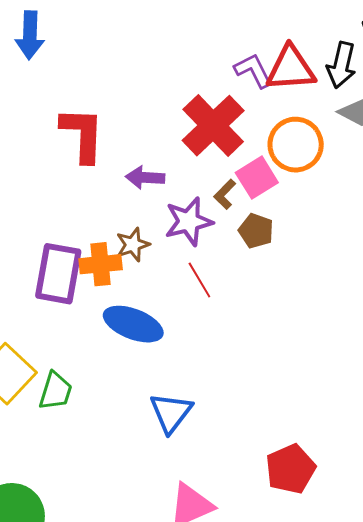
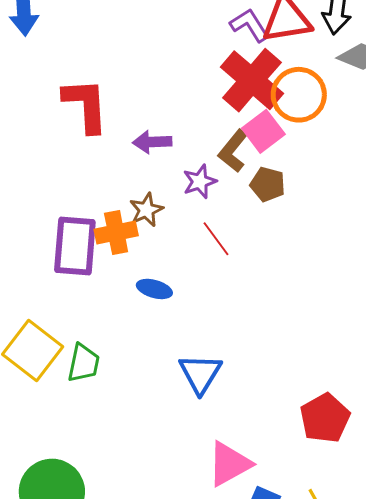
red cross: (213, 126) -> (252, 80), moved
brown L-shape: (225, 194) -> (233, 151), size x1.4
purple star: (189, 221) -> (200, 182), size x0.7
blue ellipse: (133, 324) -> (154, 289), size x0.6

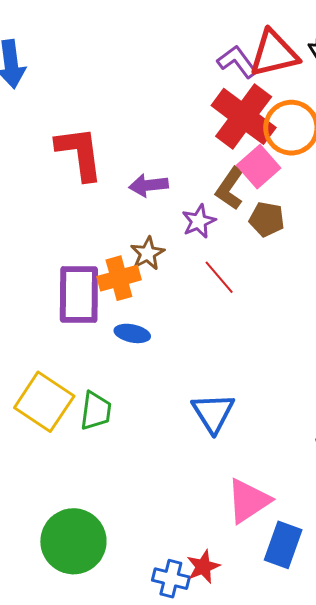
blue ellipse: (154, 289) -> (132, 333), moved

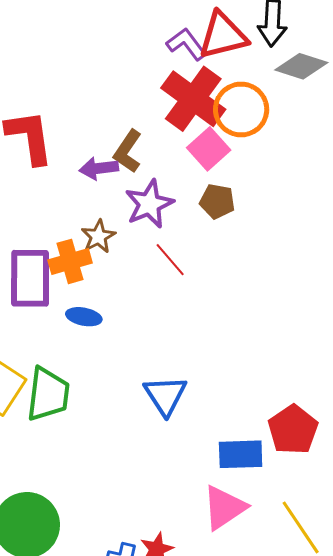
brown L-shape: (230, 188) -> (128, 151), moved
purple star: (199, 221) -> (149, 204), size x1.4
green trapezoid: (96, 411) -> (48, 394), size x1.4
pink triangle: (248, 501) -> (224, 508), moved
blue rectangle: (283, 545) -> (241, 454), moved, turned 69

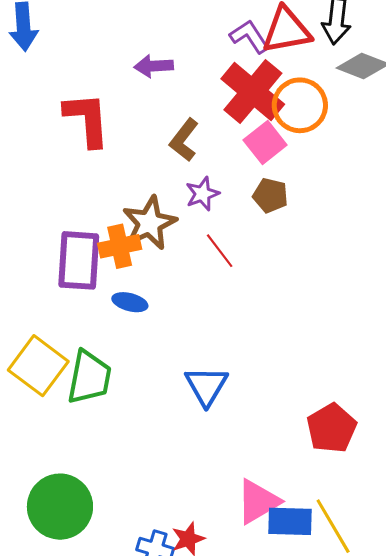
purple arrow: (99, 168) -> (154, 66), moved
purple star: (149, 204) -> (202, 194), size x0.7
brown star: (98, 236) -> (149, 223), size x1.6
blue rectangle: (241, 454) -> (290, 521), moved

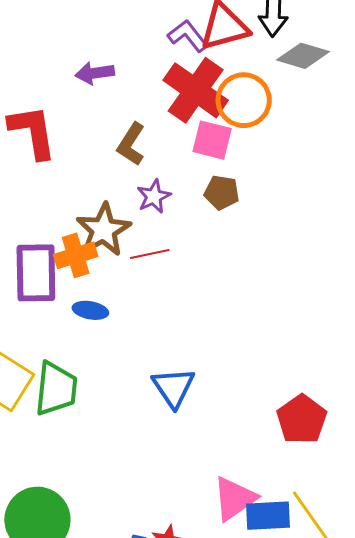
pink square: (265, 142) -> (212, 140), turned -33
red line: (220, 251) -> (150, 254), moved, turned -60

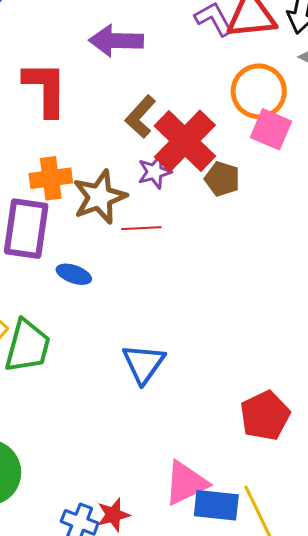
purple arrow: (95, 73) -> (116, 41), size x1.4
red cross: (196, 90) -> (185, 141), moved
pink square: (212, 140) -> (271, 129), moved
orange cross: (76, 255) -> (51, 178), moved

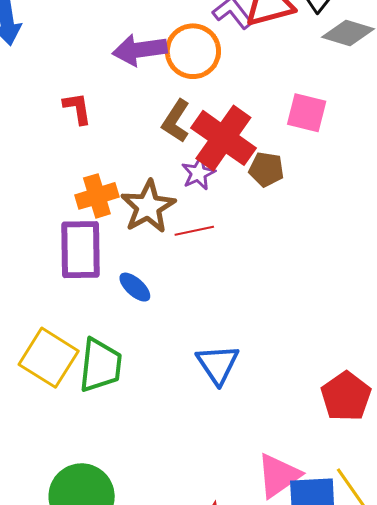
red L-shape: (45, 89) -> (77, 108), size x0.6
orange circle: (259, 91) -> (193, 51), moved
blue ellipse: (74, 274) -> (135, 287), turned 32

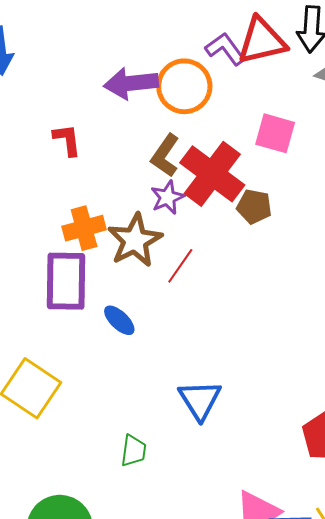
pink square: (307, 113) -> (275, 133), moved
purple star: (198, 173) -> (168, 197), moved
red line: (194, 231) -> (180, 266), turned -45
green trapezoid: (100, 365) -> (134, 451), moved, size x0.6

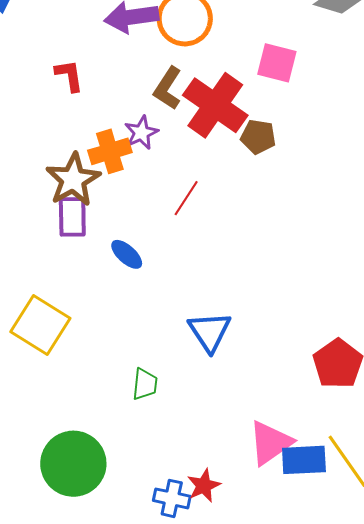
purple star: (168, 197) -> (141, 133), moved
orange cross: (84, 228) -> (110, 151), moved
brown star: (135, 240) -> (73, 180), moved
purple rectangle: (66, 281) -> (72, 217), size x0.7

